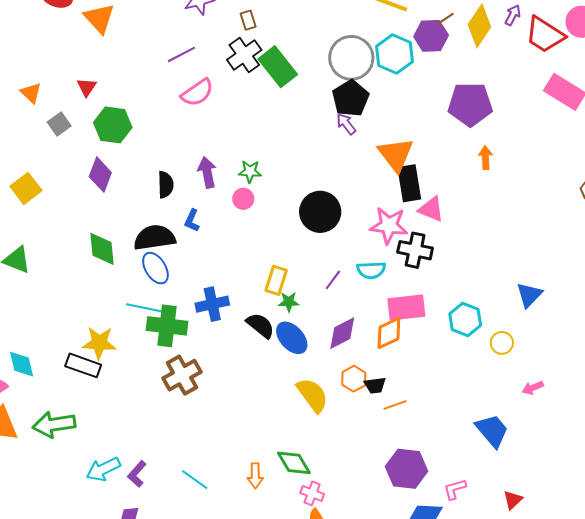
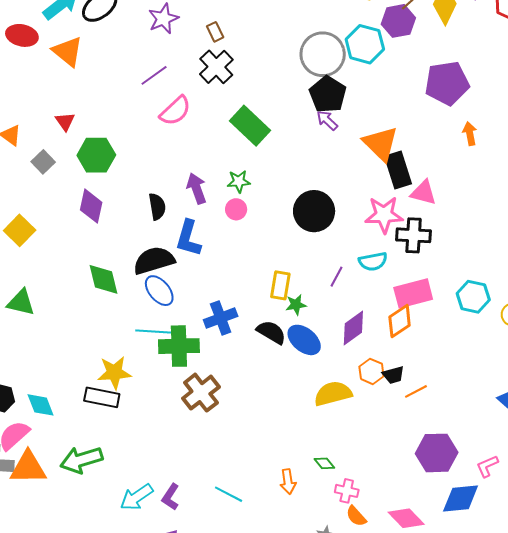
green rectangle: (278, 67) -> (250, 126), moved
blue L-shape: (192, 221) -> (188, 238), size x1.6
yellow semicircle: (312, 395) -> (333, 394), turned -60
green diamond: (294, 463) -> (324, 463), size x0.6

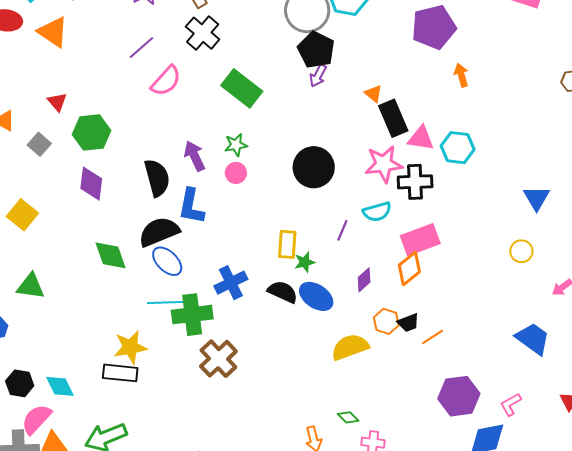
purple arrow: (327, 120) -> (318, 76), turned -100
orange triangle: (381, 144) -> (373, 94), size x0.5
black semicircle: (157, 207) -> (157, 178), size x1.4
cyan hexagon: (473, 297) -> (458, 148), moved
purple diamond: (353, 328) -> (364, 280), size x0.7

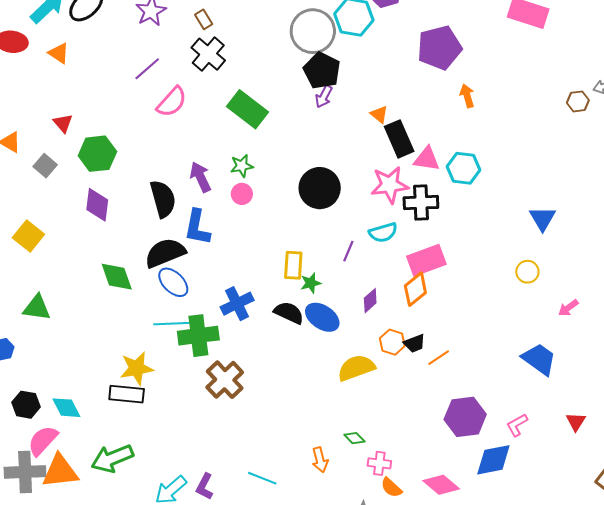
orange triangle: (53, 32) -> (59, 53), size x0.7

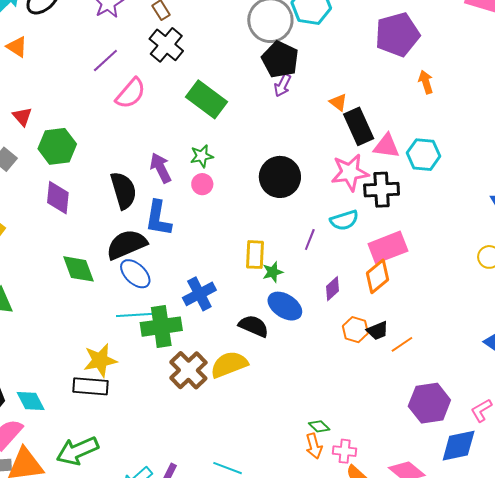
black semicircle: (289, 313) -> (254, 326), moved
yellow semicircle: (356, 368) -> (229, 364), moved
orange arrow: (320, 460) -> (314, 446), moved

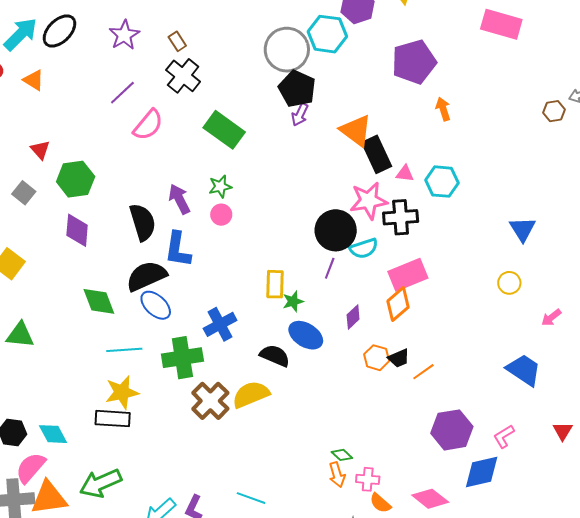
orange triangle: (338, 102) -> (356, 131), size x1.8
pink triangle: (387, 146) -> (405, 174), size x0.7
black circle: (280, 177) -> (336, 230), moved
cyan line: (134, 315) -> (124, 350), moved

